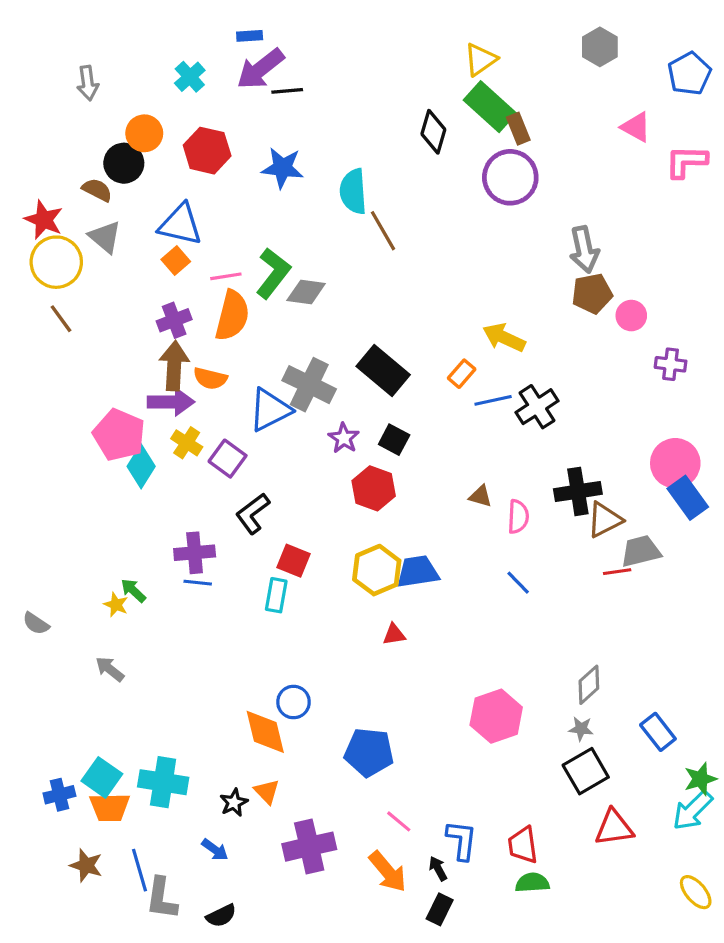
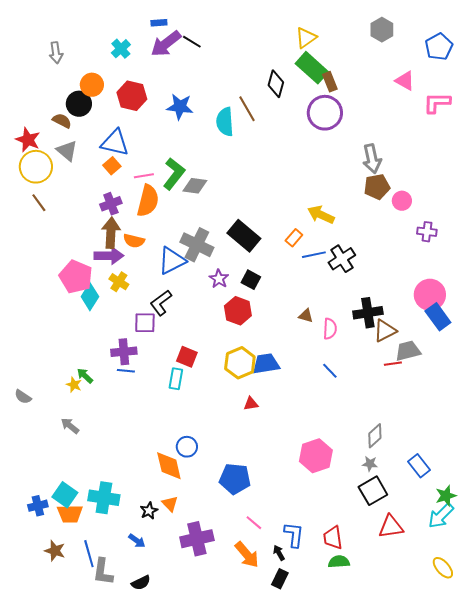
black line: (287, 91) -> (192, 42), moved, turned 36
brown line: (383, 231) -> (247, 109), moved
purple square: (228, 459) -> (145, 323), moved, turned -35
black L-shape: (253, 513) -> (161, 303), moved

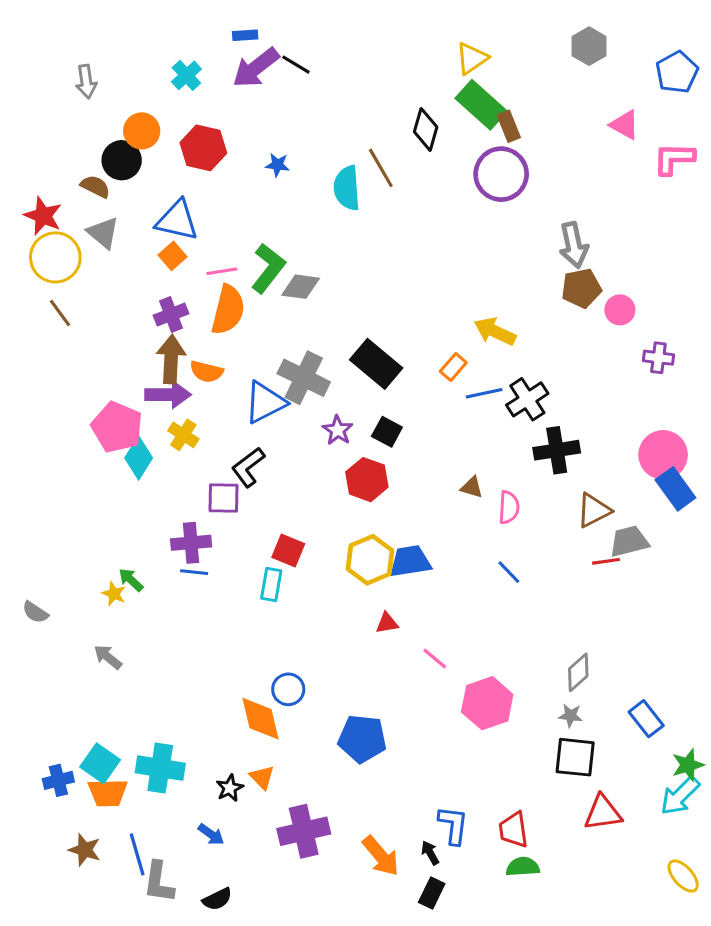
blue star: (180, 107) -> (277, 165), size x0.6
black cross: (368, 313) -> (557, 450), moved
black square: (373, 491) -> (575, 757), turned 36
pink line: (254, 523) -> (435, 658), moved

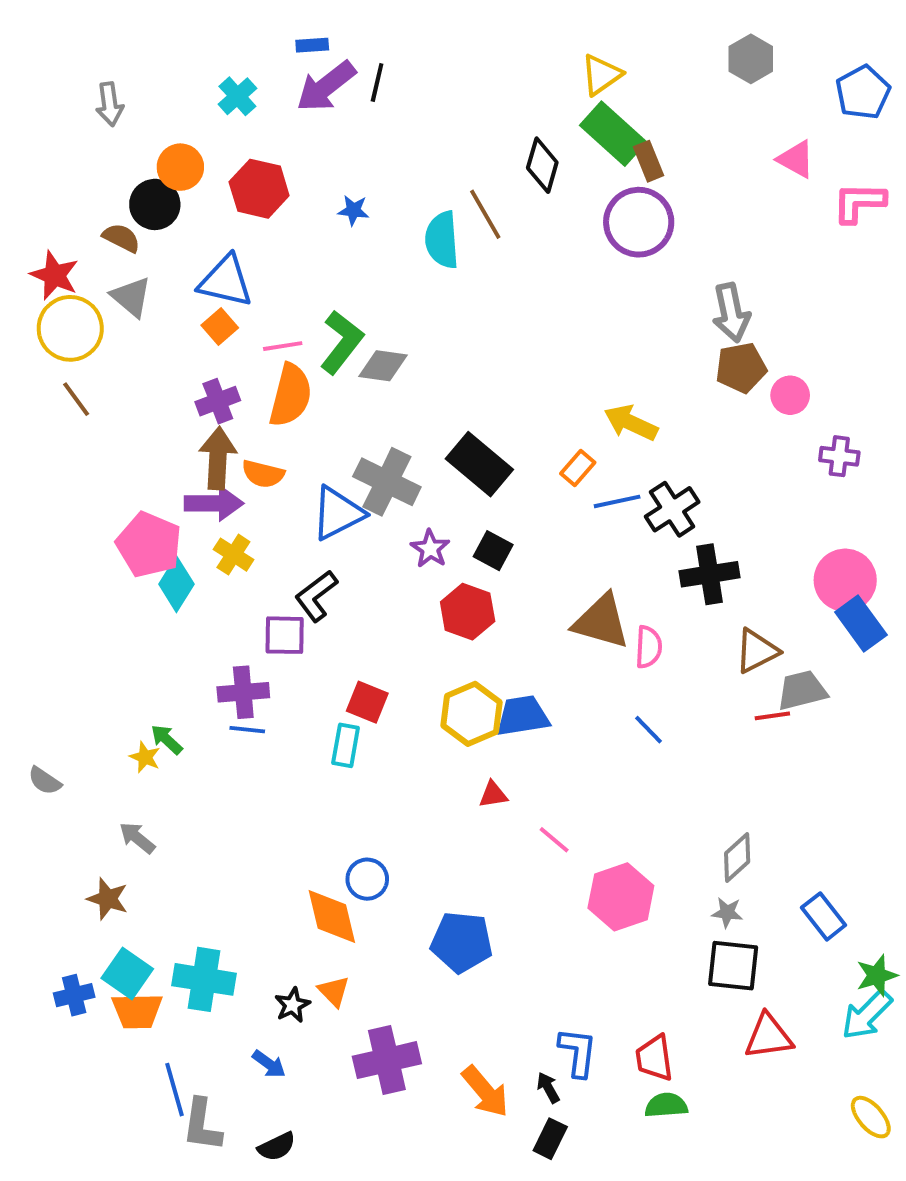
black line: (296, 65) -> (377, 83), turned 72
brown triangle: (472, 487) -> (601, 621), size x2.0
brown star: (85, 850) -> (108, 899), moved

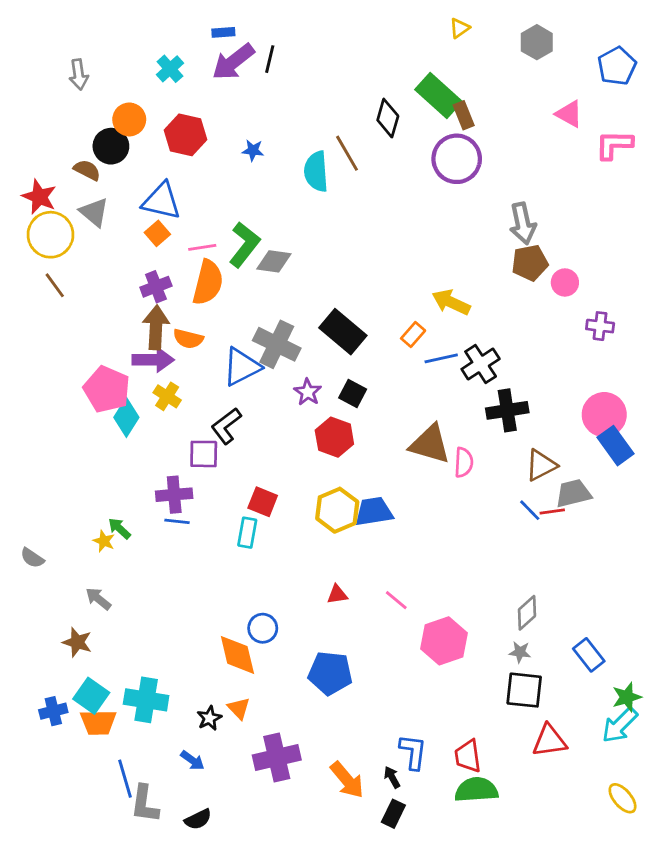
yellow triangle: (601, 75) -> (459, 28), moved, size x0.7
blue line: (649, 730) -> (530, 510), moved
red triangle: (493, 795) -> (337, 594), moved
green semicircle: (666, 1105) -> (476, 790), size x1.4

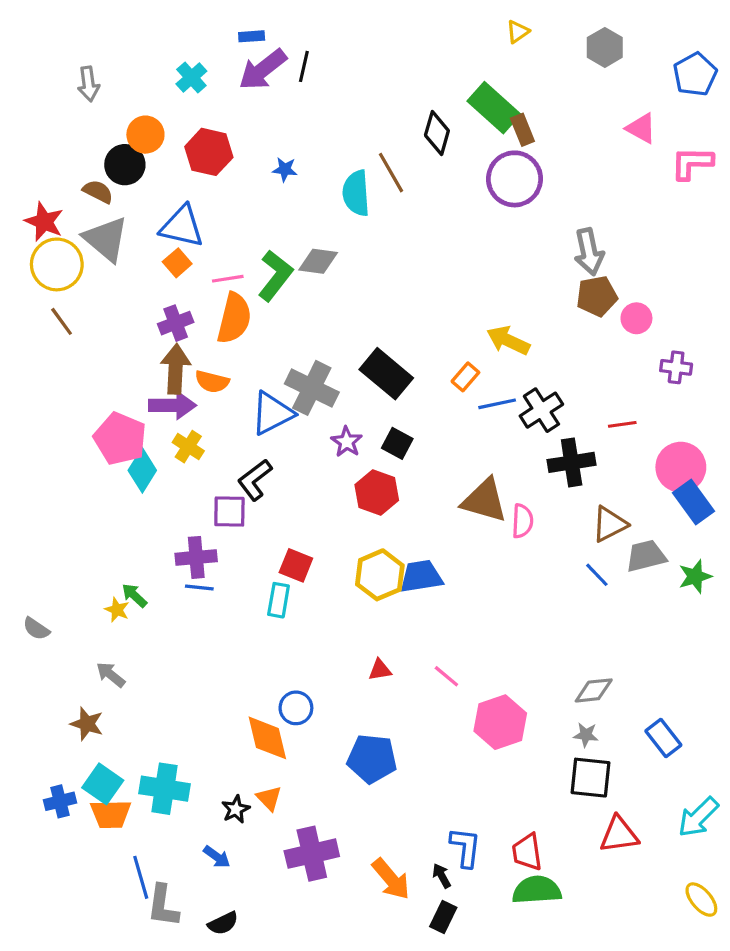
gray triangle: (94, 212) -> (106, 239), size x1.4
gray diamond: (274, 261) -> (318, 261), moved
red line: (552, 512) -> (622, 424), moved
gray diamond: (527, 613) -> (594, 690), turned 36
green star: (627, 697) -> (695, 576), moved

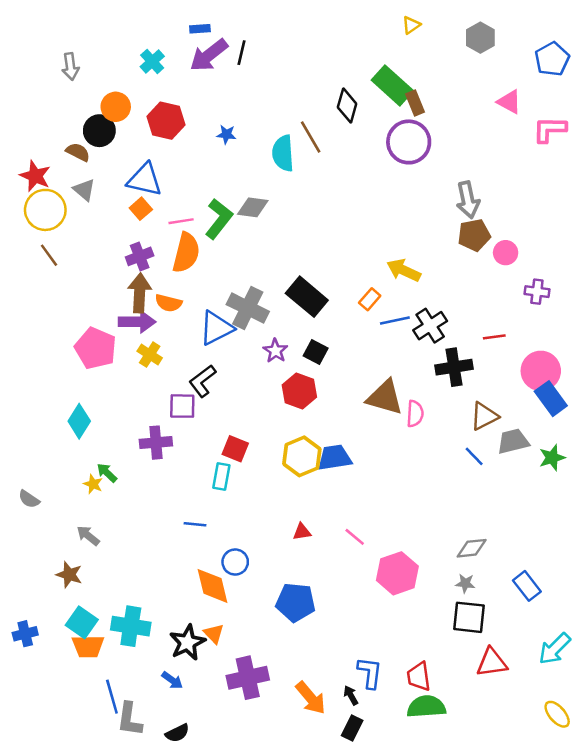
gray triangle: (106, 239) -> (84, 190), size x0.6
cyan diamond: (142, 470) -> (79, 421), moved
blue line: (199, 588) -> (195, 524), moved
blue cross: (60, 801) -> (25, 634), moved
black star: (236, 809) -> (187, 643), size x1.6

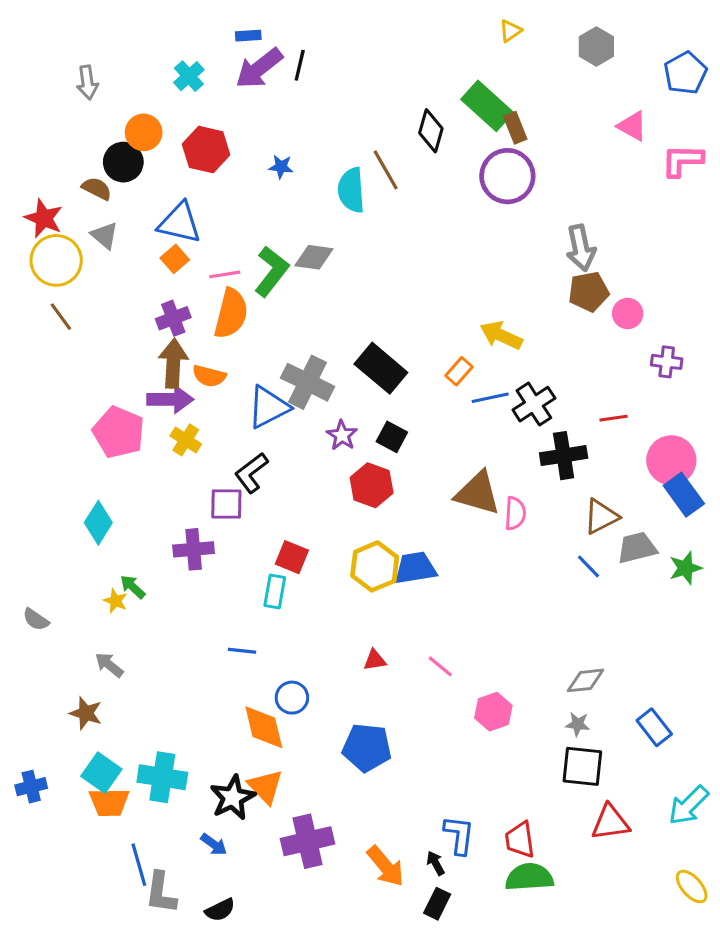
pink hexagon: (397, 573) -> (493, 712), size x0.7
orange triangle: (214, 634) -> (265, 787), size x1.4

